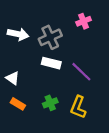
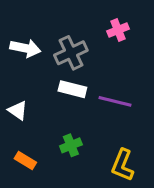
purple line: (81, 72) -> (115, 101), turned -30
orange rectangle: (18, 104) -> (25, 161), moved
yellow L-shape: (78, 107) -> (123, 165), moved

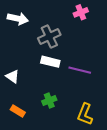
pink cross: (118, 30) -> (81, 12), moved
white arrow: (25, 48) -> (18, 19), moved

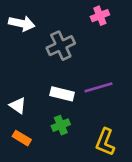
white rectangle: (50, 62) -> (62, 94), moved
purple line: (80, 70) -> (99, 87), turned -30
white triangle: (13, 76) -> (18, 106), moved

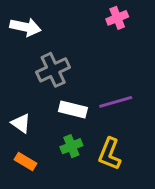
gray cross: (61, 46) -> (53, 70), moved
yellow L-shape: (105, 142) -> (110, 154), moved

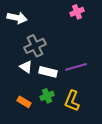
white triangle: (21, 123) -> (26, 67), moved
orange rectangle: (26, 161) -> (24, 102), moved

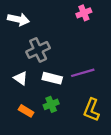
white triangle: (26, 67) -> (21, 78), moved
yellow L-shape: (72, 101) -> (91, 110), moved

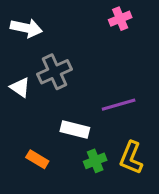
white triangle: (21, 78) -> (20, 87), moved
white rectangle: (52, 78) -> (75, 130), moved
green cross: (51, 104) -> (95, 161), moved

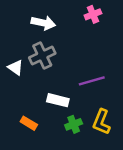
white arrow: (26, 28) -> (43, 23), moved

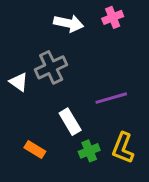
white arrow: (43, 23) -> (69, 23), moved
white rectangle: (58, 100) -> (70, 122), turned 45

